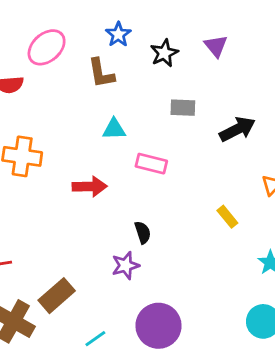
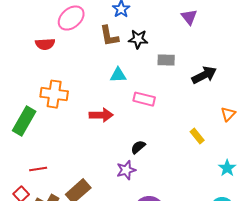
black star: (164, 53) -> (138, 39), moved, turned 30
black semicircle: (143, 232) -> (138, 147), turned -112

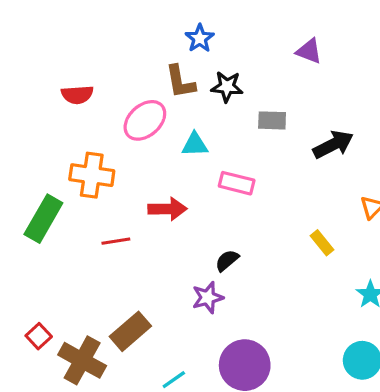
purple triangle: (189, 17) -> (309, 51), turned -30
pink ellipse: (71, 18) -> (145, 120), moved
red line: (38, 169) -> (116, 241), moved

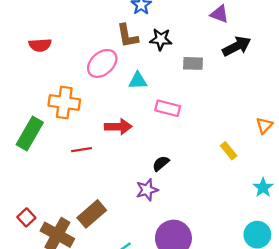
red semicircle: (77, 95) -> (40, 45), moved
black arrow: (333, 145) -> (237, 46), moved

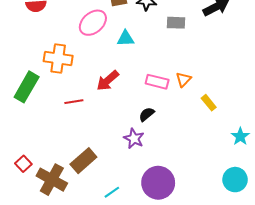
pink rectangle: (168, 108) -> (157, 82), moved
orange triangle: (264, 125) -> (183, 80), moved
red arrow: (118, 127) -> (108, 81), turned 140
purple star: (147, 190) -> (134, 139), turned -30

